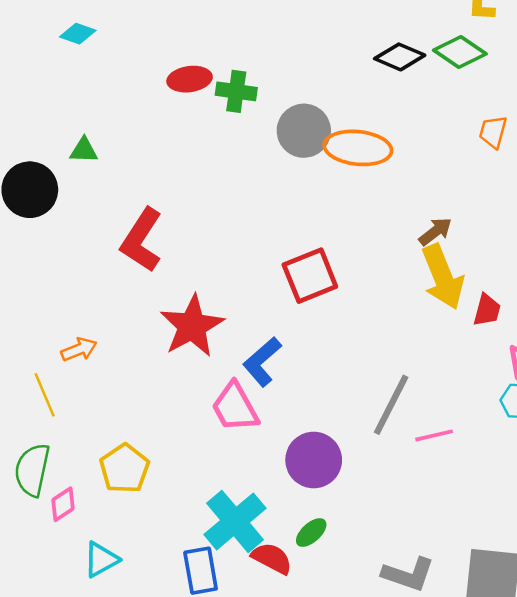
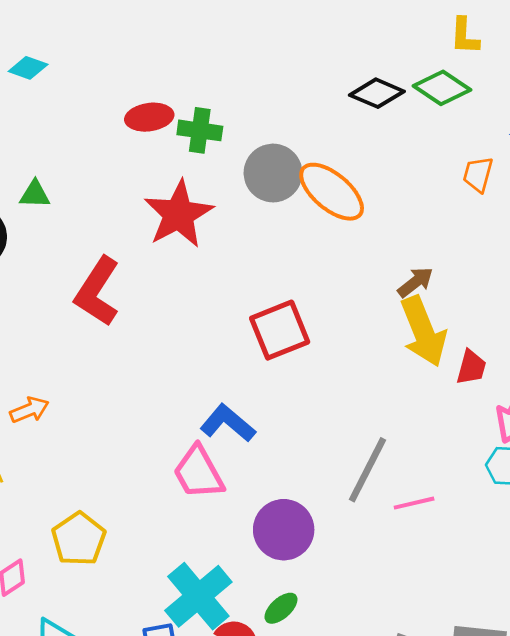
orange ellipse: (358, 148) -> (332, 192), turned 34
red star: (192, 326) -> (179, 214), moved
blue L-shape: (262, 362) -> (228, 423), turned 81

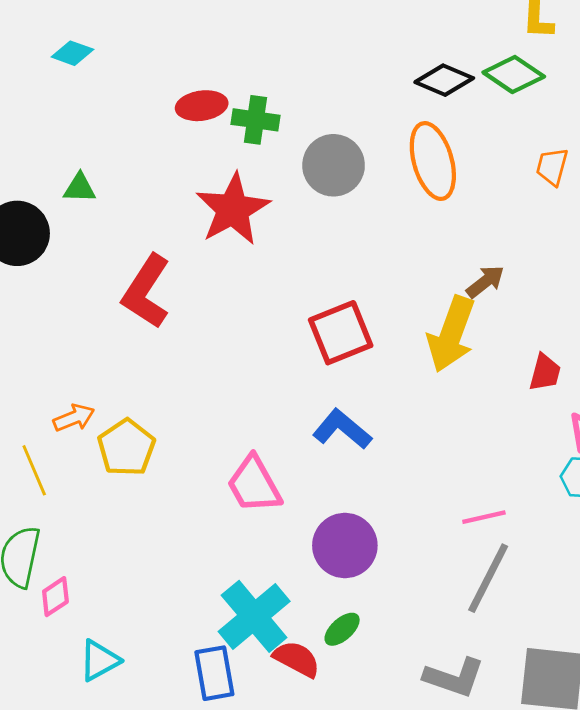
orange ellipse: (332, 192) -> (433, 161), moved, turned 34
yellow arrow: (423, 331) -> (451, 334), moved, turned 42
blue L-shape: (228, 423) -> (342, 429), moved
gray line: (368, 470) -> (488, 578), moved
yellow pentagon: (79, 539) -> (126, 448), moved

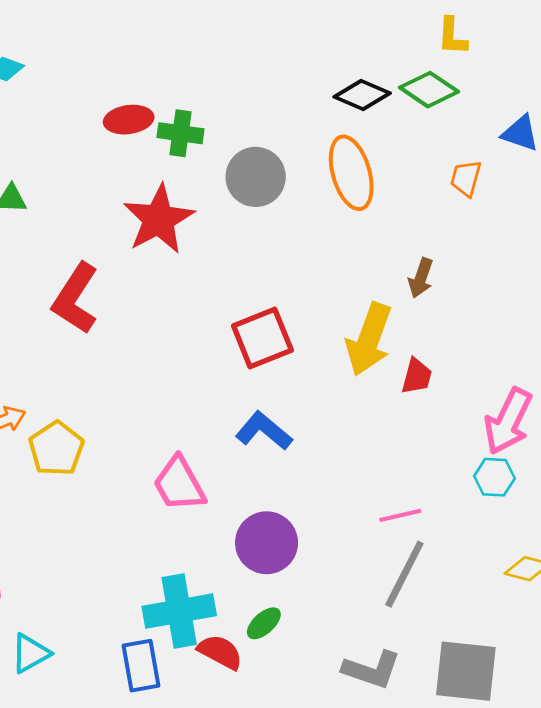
brown arrow: (485, 282) -> (421, 278), moved, turned 147
red trapezoid: (545, 372) -> (417, 376), moved
cyan cross: (254, 616) -> (179, 611), turned 30

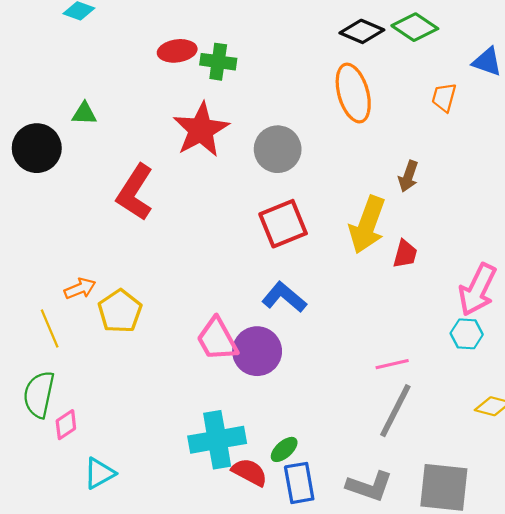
gray circle: (256, 177) -> (278, 149), moved
purple circle: (267, 543) -> (257, 351), moved
blue rectangle: (141, 666) -> (299, 483), moved

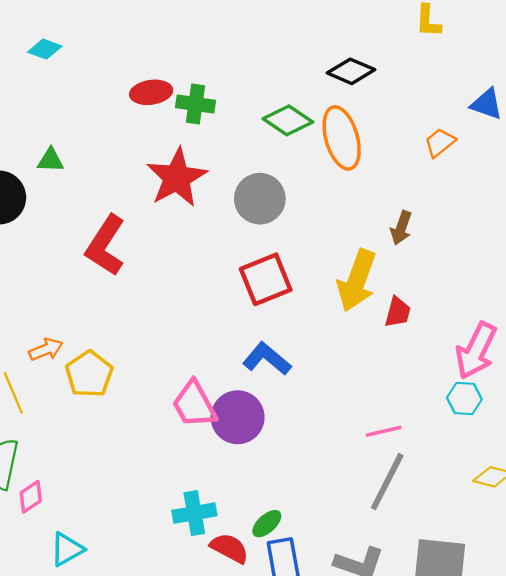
green diamond: (415, 27) -> (288, 120), moved
orange trapezoid: (444, 97) -> (440, 143), turned 36
cyan cross: (217, 440) -> (194, 513), size x0.7

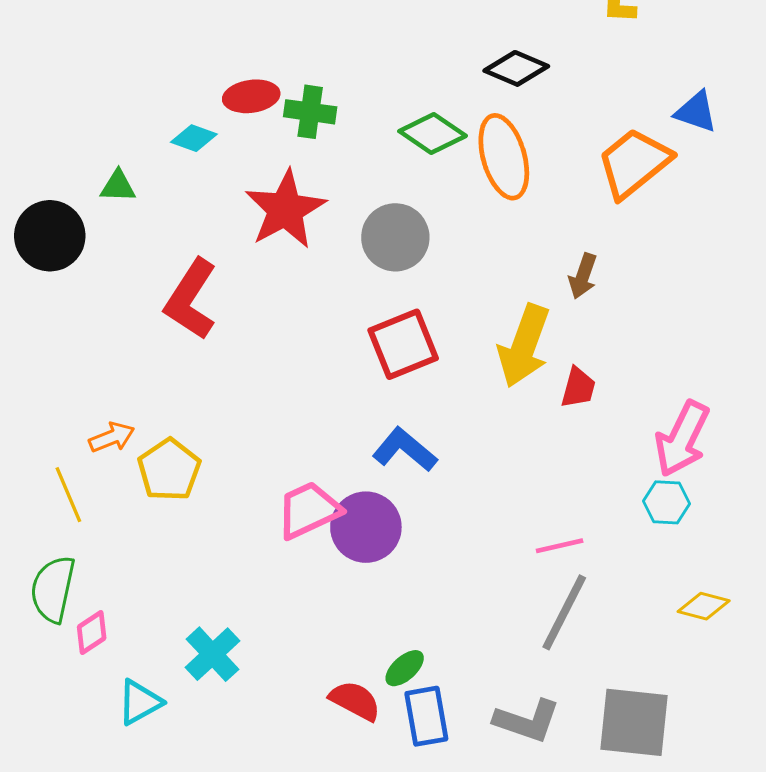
cyan diamond: (45, 49) -> (194, 138), moved
orange trapezoid: (440, 143) -> (634, 163), size x1.8
pink trapezoid: (194, 404) -> (309, 510), turned 94
cyan cross: (194, 513) -> (212, 654), moved, turned -33

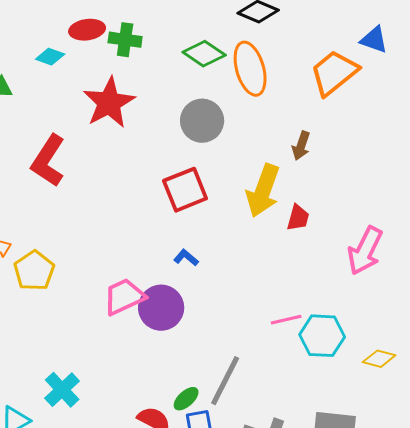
gray circle: (395, 237) -> (202, 121), moved
blue L-shape: (405, 450) -> (186, 258), size x0.6
cyan hexagon: (667, 502) -> (322, 336), moved, size x1.5
gray line: (564, 612) -> (225, 381), moved

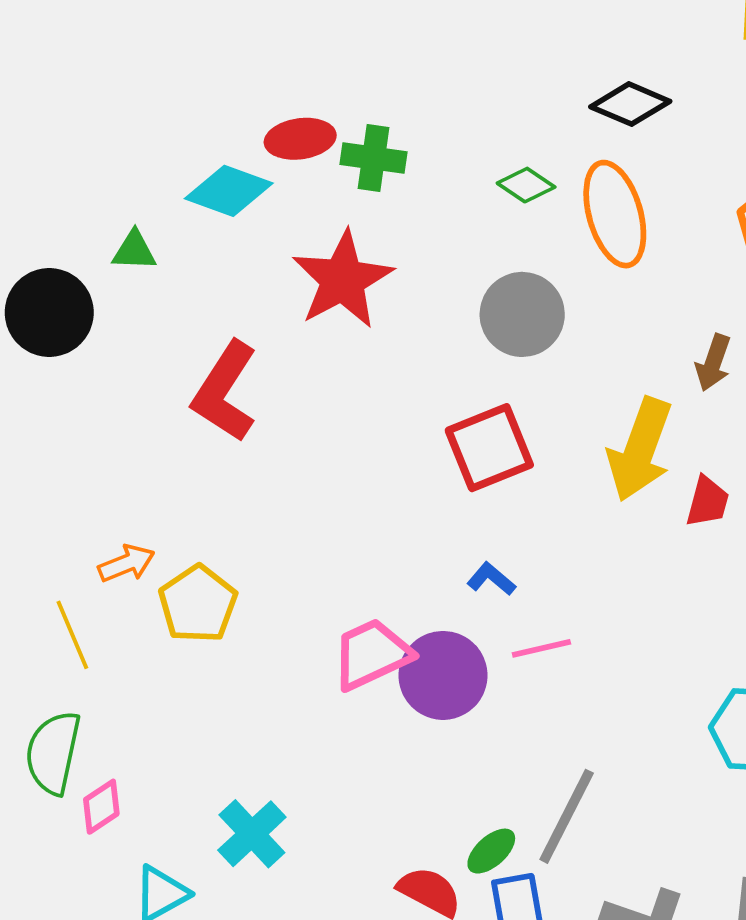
green diamond: (204, 54) -> (526, 185), size x0.7
cyan diamond: (50, 57) -> (229, 191), size x1.5
pink line: (286, 320) -> (541, 648), moved

